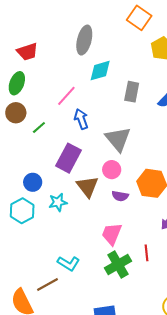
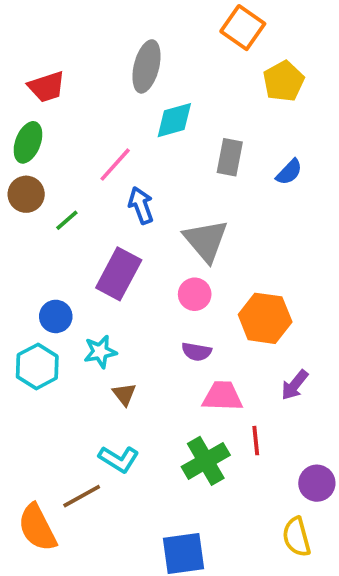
brown triangle: (87, 186) -> (124, 394), moved, size x0.6
purple semicircle: (120, 196) -> (197, 352), moved
pink trapezoid: (112, 234) -> (222, 396), moved, turned 70

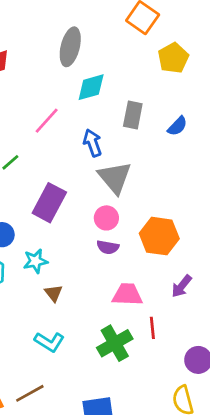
blue arrow: (141, 205) -> (92, 143), moved
purple semicircle: (197, 352) -> (108, 247), moved
brown line: (82, 496) -> (30, 393), moved

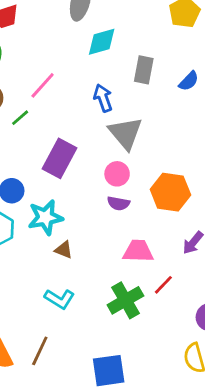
pink line: (47, 121) -> (43, 85), moved
cyan star: (35, 261) -> (45, 217), size x1.4
brown triangle: (54, 293) -> (64, 250), turned -30
red line: (152, 328) -> (163, 285), turned 50
brown line: (30, 393) -> (40, 351), turned -36

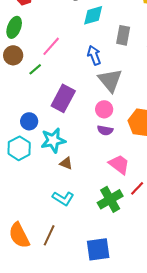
pink trapezoid: (138, 251) -> (119, 164), turned 35

